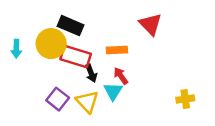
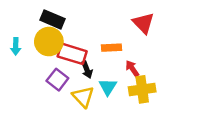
black rectangle: (70, 26) -> (53, 19), moved
red arrow: (121, 76) -> (132, 69), moved
purple square: (58, 99) -> (57, 80), moved
yellow cross: (185, 99) -> (142, 89), moved, size x1.5

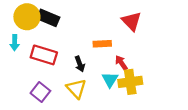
yellow circle: (49, 42) -> (27, 17), moved
red rectangle: (72, 54) -> (44, 55), moved
purple square: (57, 80) -> (40, 92), moved
cyan triangle: (108, 87) -> (110, 80), moved

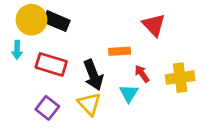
black arrow: (80, 64) -> (93, 75), size x1.6
yellow cross: (130, 82) -> (180, 78), moved

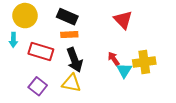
black rectangle: (56, 21) -> (67, 17), moved
orange rectangle: (120, 51) -> (69, 35), moved
cyan triangle: (129, 93) -> (124, 70), moved
yellow triangle: (89, 104) -> (71, 83), turned -36

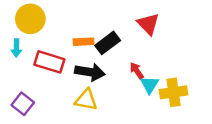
black rectangle: (67, 17) -> (108, 43), moved, turned -60
black arrow: (75, 60) -> (90, 72), turned -60
yellow cross: (144, 62) -> (174, 92), moved
purple square: (38, 86) -> (23, 104), moved

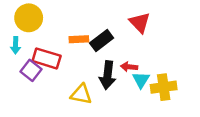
red arrow: (137, 71) -> (129, 67), turned -49
black arrow: (90, 72) -> (108, 75), moved, turned 88
purple square: (23, 104) -> (31, 70), moved

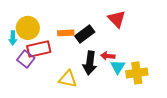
yellow circle: (29, 18) -> (28, 28), moved
red rectangle: (47, 58) -> (39, 49), turned -30

